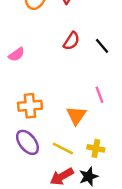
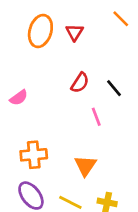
pink line: (100, 95) -> (96, 117), moved

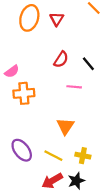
pink line: (96, 117) -> (74, 87), turned -64
orange cross: (34, 155) -> (24, 93), moved

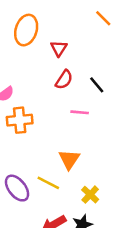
red triangle: (57, 19) -> (59, 48), moved
yellow line: (53, 156) -> (48, 183), moved
yellow cross: (83, 156) -> (90, 195), turned 32

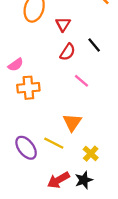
black line: (97, 85) -> (94, 45), moved
pink line: (80, 112) -> (81, 81), turned 35

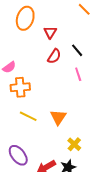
pink line: (81, 81) -> (78, 74), moved, turned 32
yellow line: (54, 143) -> (28, 116), moved
purple ellipse: (26, 148) -> (18, 155), moved

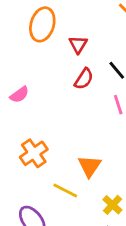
orange cross: (20, 87) -> (34, 153), moved, turned -30
yellow line: (28, 116) -> (65, 191), moved

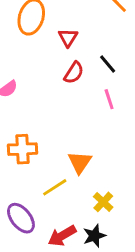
orange cross: (34, 153) -> (22, 149), turned 32
yellow line: (65, 191) -> (55, 187), turned -60

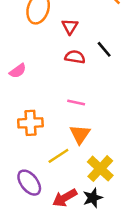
red semicircle: (74, 73) -> (75, 57), turned -114
pink line: (109, 99) -> (76, 103), moved, turned -60
yellow cross: (103, 202) -> (100, 169), size x1.5

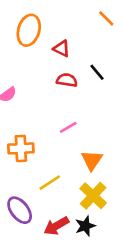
red triangle: (70, 26) -> (62, 49), turned -36
pink line: (76, 103) -> (68, 127), turned -42
orange triangle: (80, 134) -> (92, 160), moved

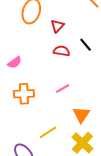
red triangle: (62, 49) -> (57, 26), turned 48
orange cross: (21, 148) -> (24, 94), moved

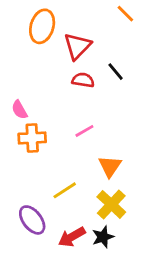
red triangle: (57, 26) -> (77, 46), size x1.5
pink semicircle: (15, 62) -> (19, 110), moved, turned 96

